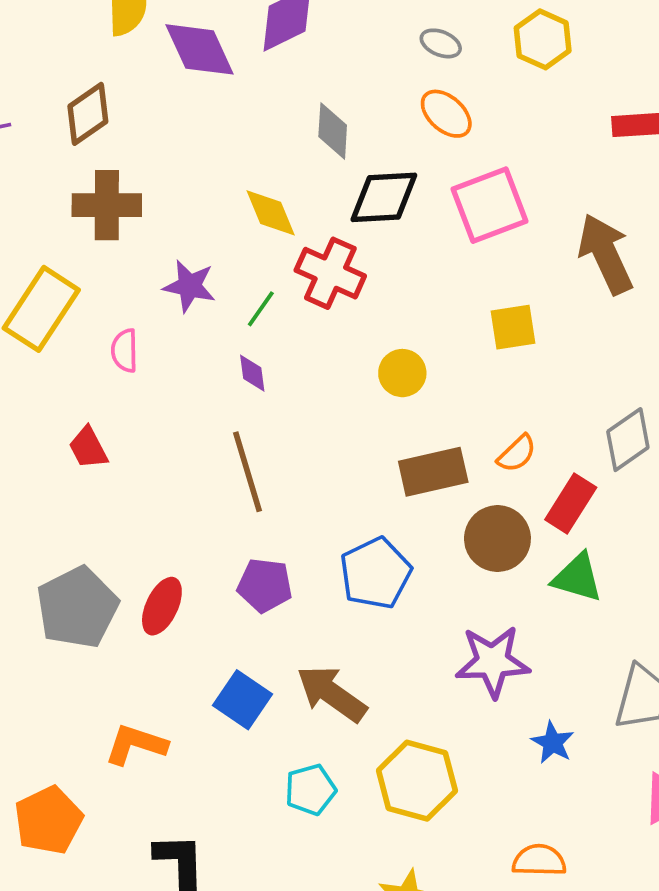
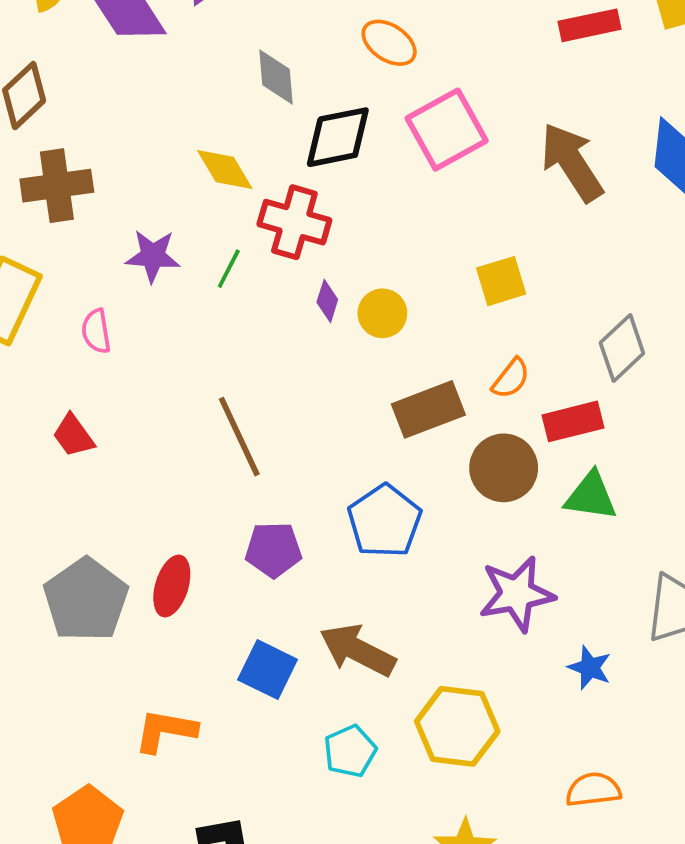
yellow square: (513, 327) -> (501, 281), moved
purple diamond: (252, 373) -> (327, 301), moved, turned 33
red rectangle: (571, 503) -> (573, 421), turned 52

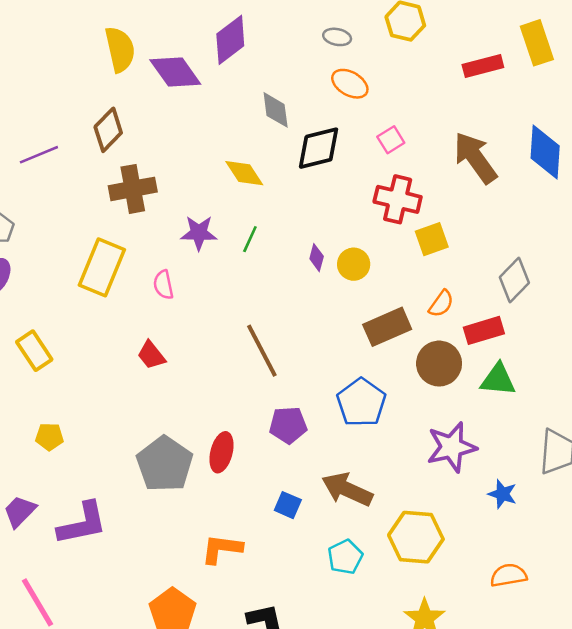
pink square: (447, 130) -> (391, 140), size x0.5
red cross: (294, 222) -> (398, 199), moved
blue square: (268, 670) -> (288, 505), size x0.7

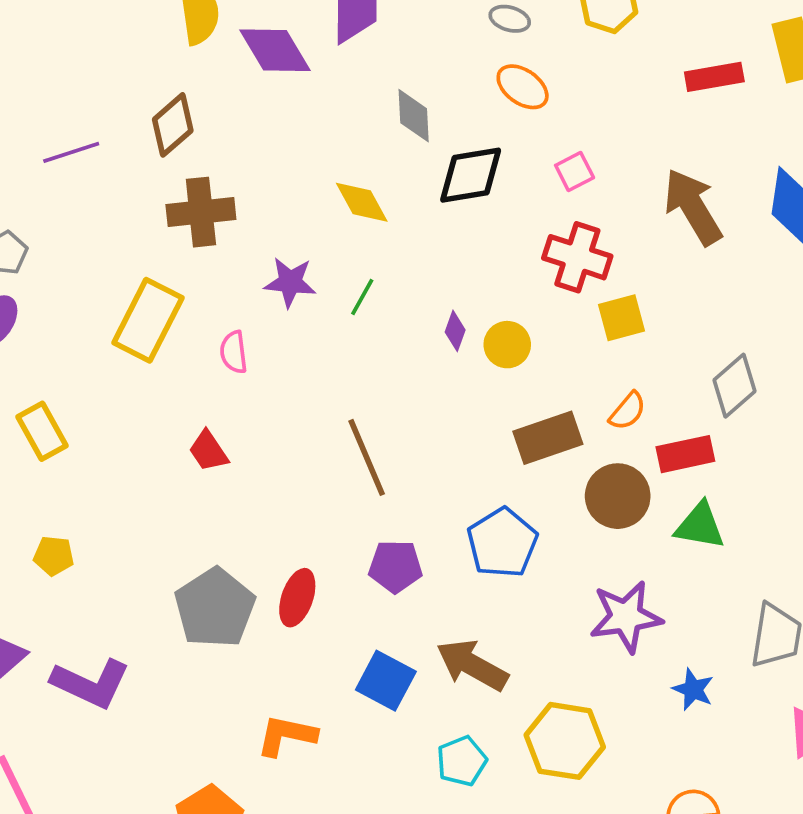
blue square: (288, 505) -> (386, 681), size x1.5
purple L-shape: (82, 524) -> (91, 683), turned 32

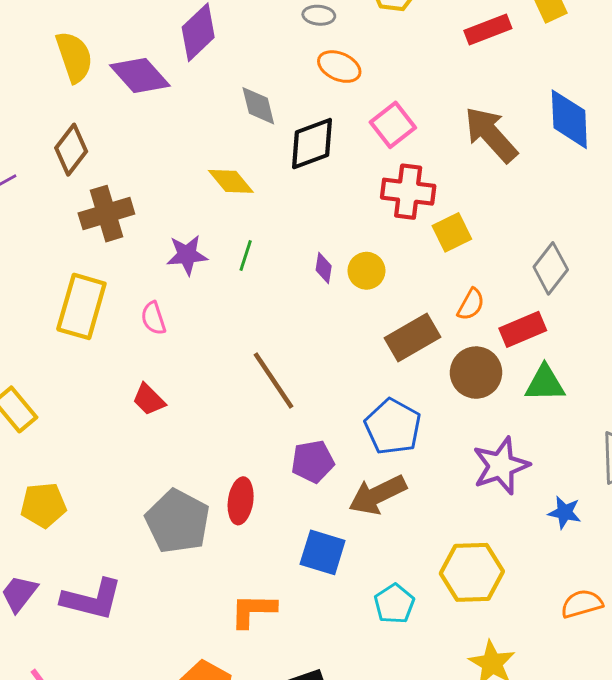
pink square: (575, 171) -> (393, 125), size x1.4
yellow pentagon: (54, 556) -> (43, 505), size x1.4
brown arrow: (472, 665) -> (377, 495), moved, turned -44

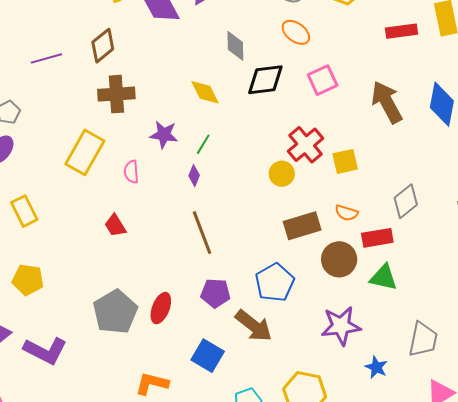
red cross: (408, 192) -> (306, 145), moved, turned 30
purple diamond: (324, 268) -> (194, 176), moved
orange semicircle: (471, 304) -> (346, 213), turned 65
brown arrow: (377, 495) -> (254, 326), turned -129

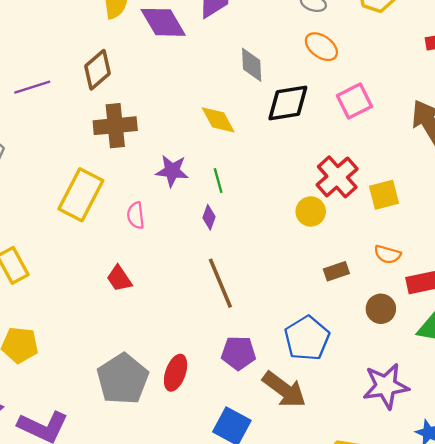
green line: (203, 144) -> (218, 181), turned -45
brown rectangle: (302, 226) -> (336, 271), size x0.6
brown circle: (339, 259) -> (381, 309), size x0.7

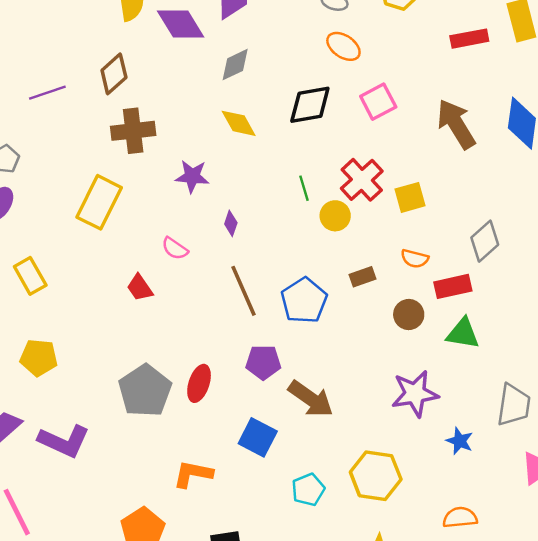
gray diamond: (252, 65) -> (235, 65), moved, turned 68
green line: (218, 181) -> (304, 188), moved
pink semicircle: (136, 215) -> (175, 249), moved, turned -48
blue pentagon: (307, 338) -> (304, 301), moved

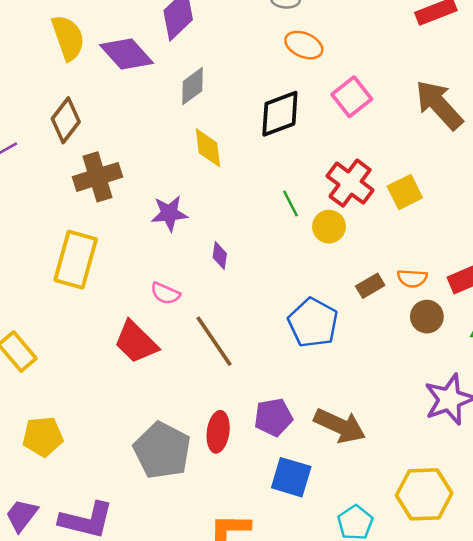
yellow diamond: (239, 123) -> (208, 148), turned 33
orange semicircle: (415, 259) -> (412, 278), moved
red trapezoid: (140, 288) -> (136, 342), size x1.5
brown line: (244, 291) -> (214, 341), moved
purple pentagon: (263, 362) -> (273, 417), moved

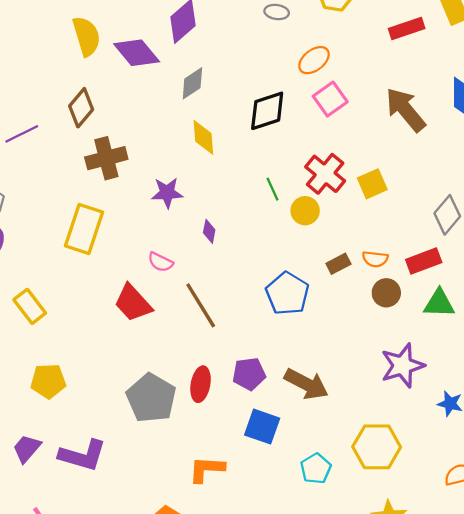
orange ellipse: (304, 45) -> (314, 60), moved, turned -64

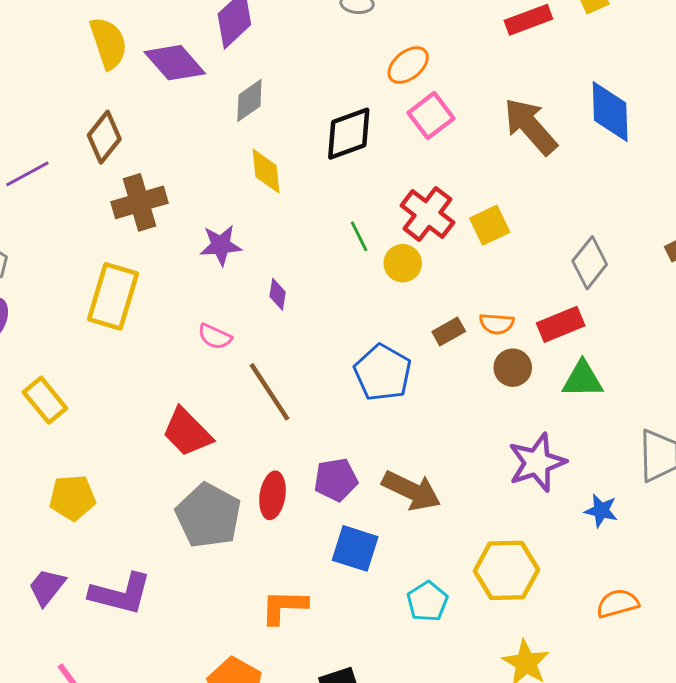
red trapezoid: (133, 303) -> (187, 432), moved

